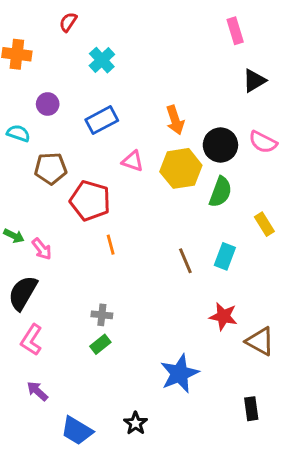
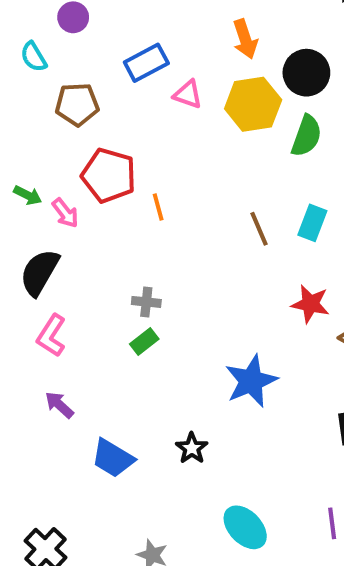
blue rectangle: (102, 120) -> (146, 63), moved
cyan semicircle: (18, 133) -> (34, 57), turned -140
red pentagon: (90, 201) -> (109, 175), moved

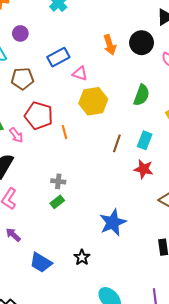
black circle: (306, 73) -> (142, 43), moved
yellow hexagon: (253, 104) -> (93, 101), moved
brown line: (259, 229) -> (117, 143), turned 42
red star: (310, 304) -> (144, 169), moved

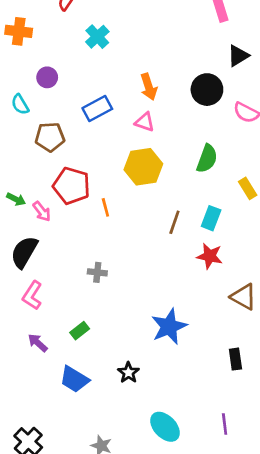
orange arrow: (110, 45) -> (149, 87), moved
pink triangle: (80, 74) -> (145, 122), moved
green rectangle: (57, 202) -> (80, 331), moved

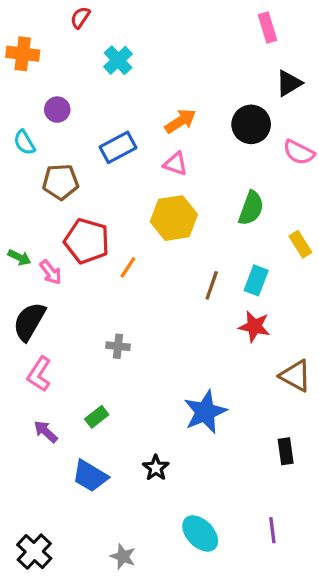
orange arrow: (149, 87) -> (180, 121), turned -105
orange line: (105, 207) -> (128, 267), turned 48

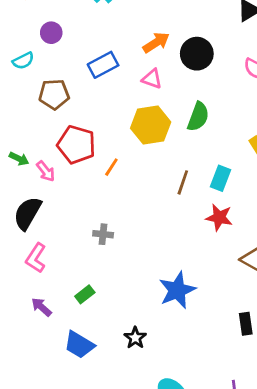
black circle: (251, 124) -> (197, 54), moved
cyan semicircle: (24, 142) -> (23, 61), turned -85
green semicircle: (251, 208) -> (198, 117), moved

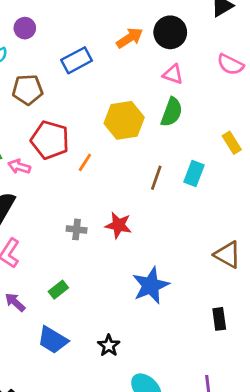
black circle: (197, 54) -> (170, 32), moved
pink triangle: (152, 79) -> (173, 74), moved
pink arrow: (46, 171) -> (19, 167), turned 145
red star: (219, 217) -> (118, 225), moved
black star: (135, 338) -> (109, 346), moved

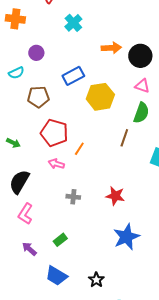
orange arrow: (130, 38) -> (111, 48), moved, turned 30
yellow hexagon: (124, 120) -> (100, 97), moved
pink arrow: (19, 167) -> (56, 164), moved
brown line: (156, 178) -> (124, 138), moved
red star: (118, 225) -> (115, 196), moved

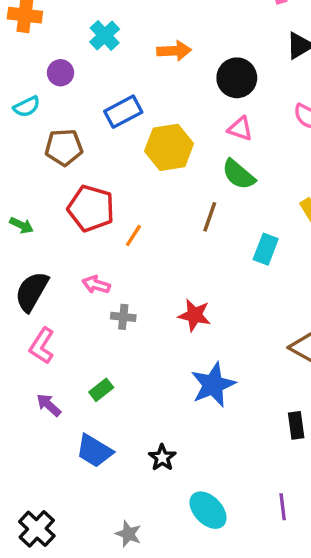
cyan cross: (73, 23) -> (105, 35), moved
orange arrow: (111, 48) -> (174, 51), moved
green semicircle: (141, 113) -> (239, 174), turned 110
pink arrow: (56, 164) -> (96, 285), moved

